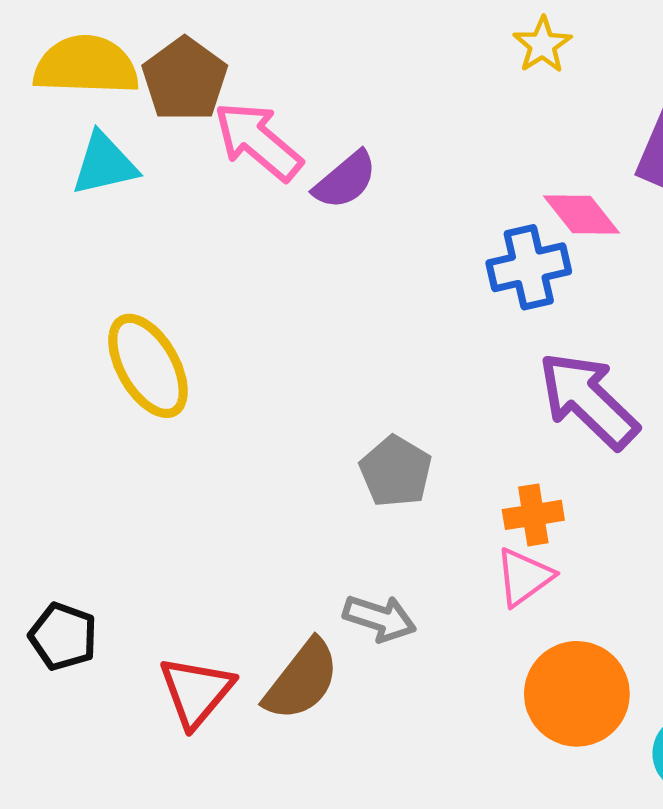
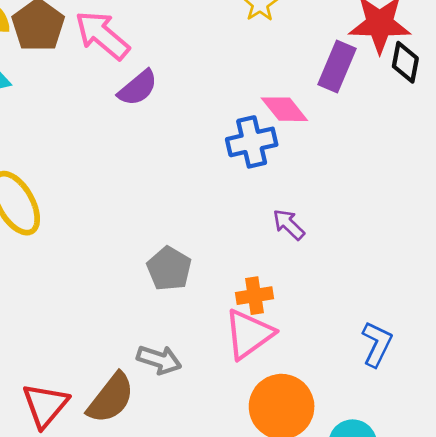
pink arrow: (258, 141) -> (102, 35), moved
purple arrow: (588, 400) -> (289, 224), size x0.5
pink triangle: (524, 577) -> (249, 334), size x1.4

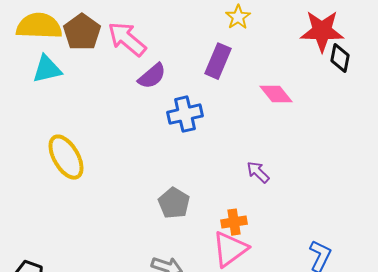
purple rectangle: (337, 67) -> (218, 61), moved
pink diamond: (284, 109) -> (276, 94), moved
blue cross: (252, 142) -> (185, 114), moved

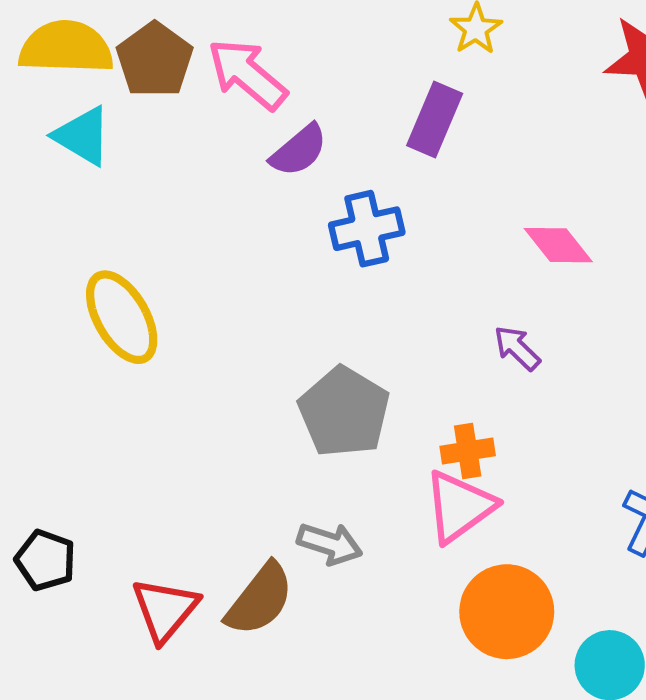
cyan triangle: (47, 69) -> (83, 136), turned 44
pink diamond: (276, 94) -> (558, 245), moved
gray pentagon: (174, 203) -> (344, 412), size x1.4

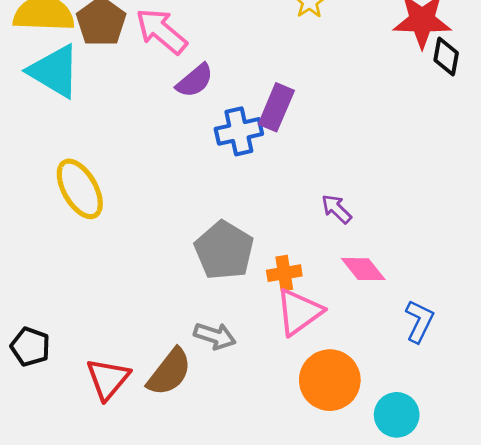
purple rectangle: (435, 120) -> (276, 107), moved
cyan triangle: (83, 136) -> (54, 71), size x1.4
pink diamond: (558, 245) -> (363, 269), moved
orange cross: (468, 451) -> (284, 273), moved

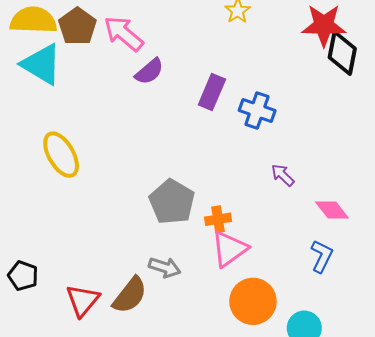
black diamond: (446, 57) -> (342, 53), size x1.5
blue cross: (239, 131) -> (257, 110), moved, turned 32
purple arrow: (336, 209) -> (283, 175), moved
pink diamond: (363, 269) -> (332, 210), moved

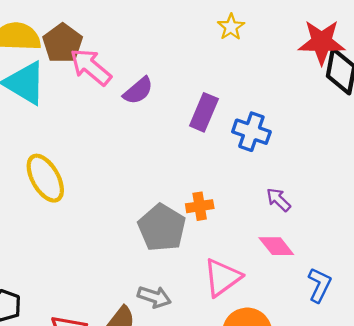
pink arrow: (124, 34) -> (91, 67), moved
pink diamond: (332, 210) -> (276, 246), moved
orange cross: (218, 219) -> (200, 206), moved

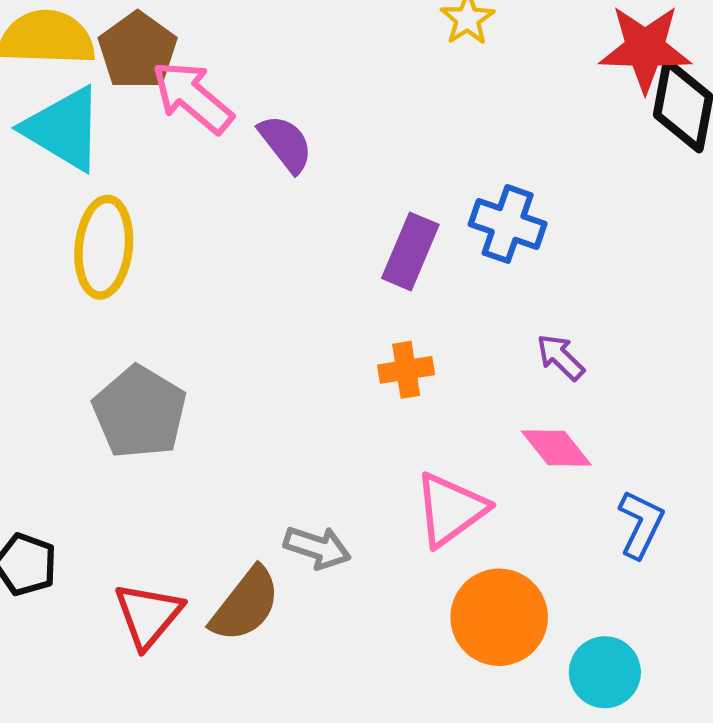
purple semicircle: (138, 91) -> (286, 144), turned -88
purple rectangle: (204, 112) -> (410, 251), moved
yellow ellipse: (45, 178) -> (104, 247), moved, turned 36
gray pentagon: (162, 228) -> (140, 412), moved

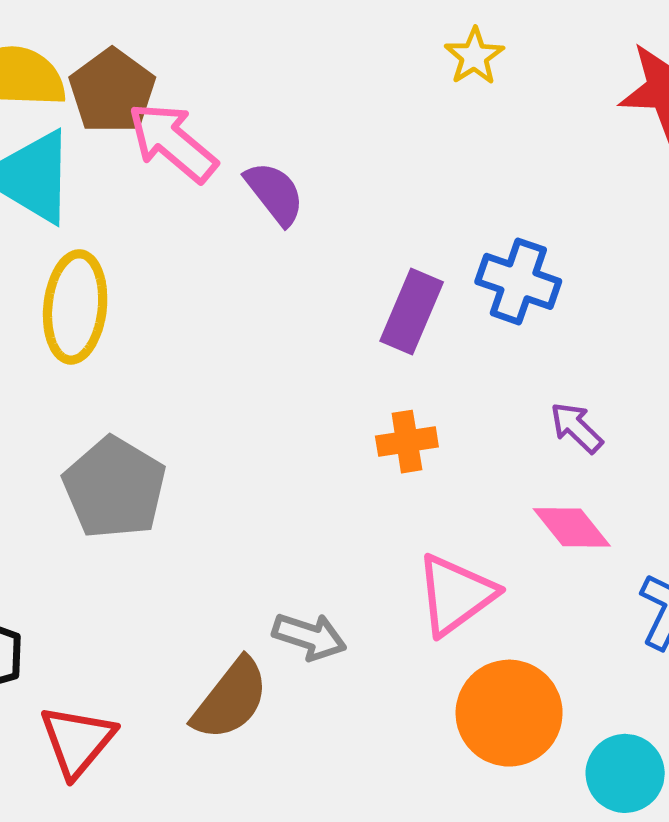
red triangle: (148, 615) -> (77, 741), moved

